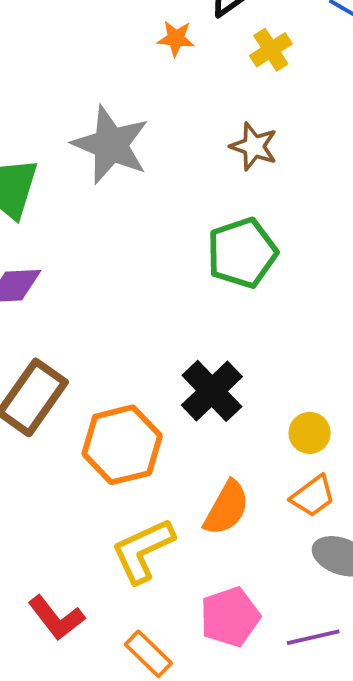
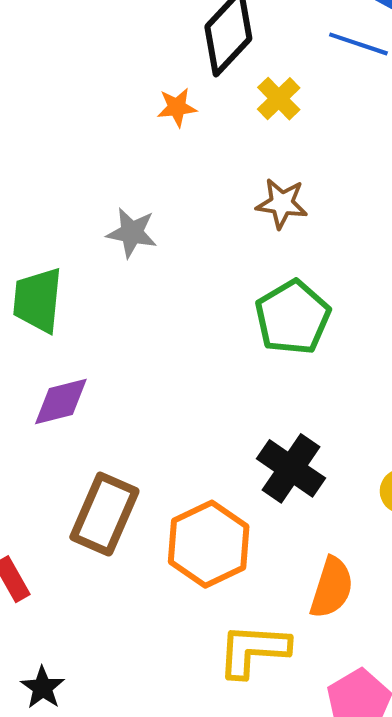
gray star: (111, 145) -> (132, 233), size x0.6
yellow L-shape: (143, 551) -> (253, 650), turned 40

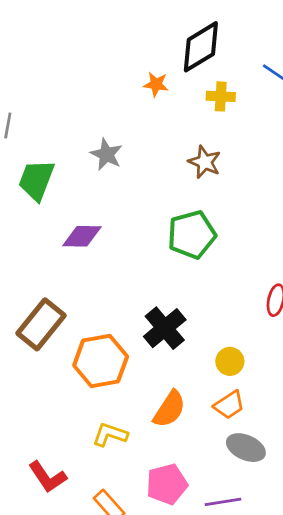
yellow cross: (279, 99) -> (221, 96), turned 32
purple diamond: (61, 402) -> (82, 236), moved
yellow L-shape: (253, 650) -> (110, 435), size x0.7

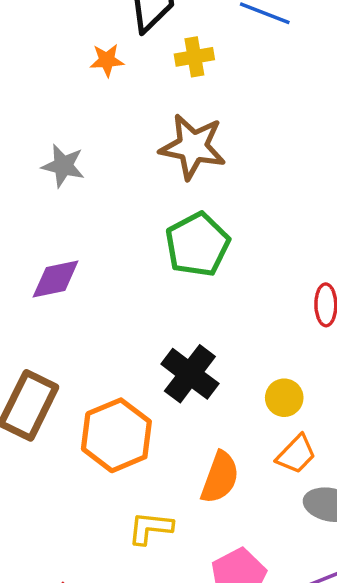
brown star: (205, 162) -> (193, 147), size x1.5

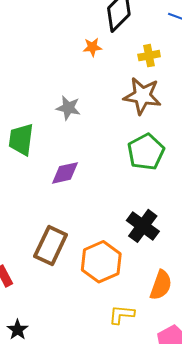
yellow cross: (194, 57) -> (149, 56), moved

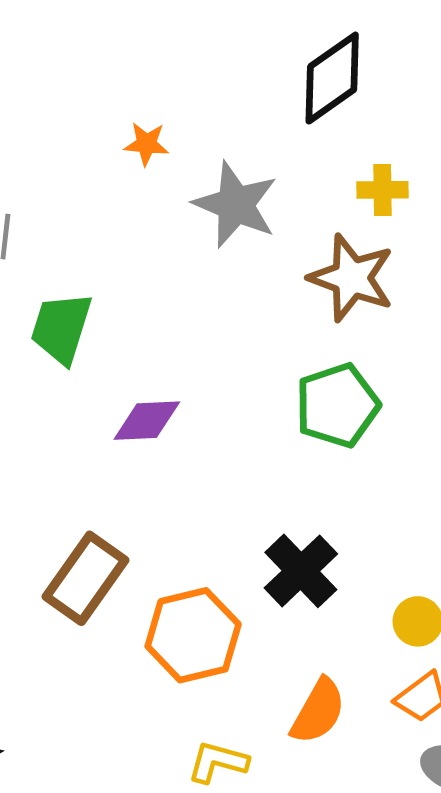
orange star: (92, 47) -> (146, 144), moved
gray star: (68, 108) -> (236, 205), moved, size x1.5

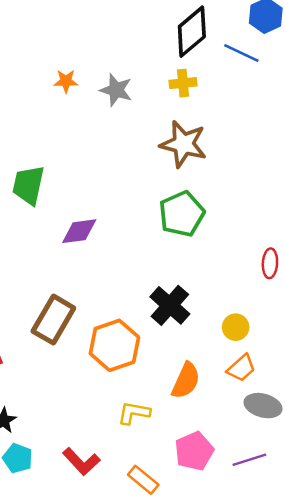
black diamond: (332, 78) -> (192, 32), moved
yellow cross: (383, 190) -> (183, 83), moved
gray star: (236, 205) -> (116, 90), moved, size x0.7

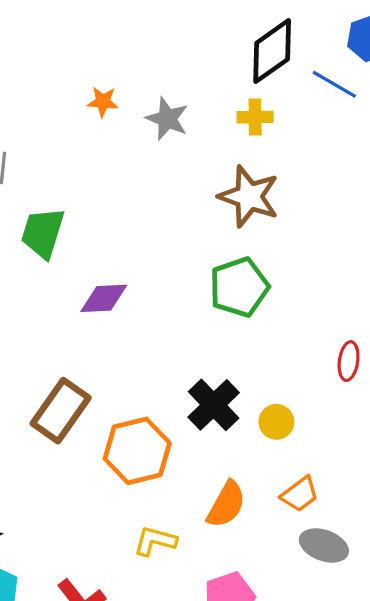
yellow circle: (236, 327) -> (276, 422), moved

